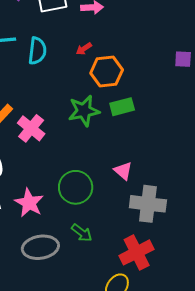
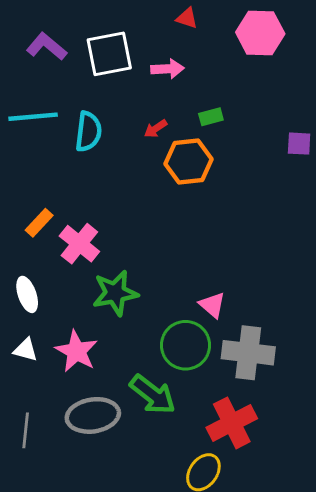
green rectangle: (122, 107) -> (211, 117), moved, size x0.7
green star: (84, 111) -> (115, 293), moved
green circle: (76, 187) -> (185, 345), moved
green arrow: (82, 233) -> (153, 395), size x1.5

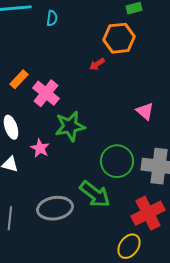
red arrow: (156, 129) -> (97, 64), moved
cyan semicircle: (88, 132) -> (52, 18), size x0.6
pink triangle: (212, 305) -> (145, 111), moved
pink star: (76, 351) -> (40, 148), moved, size x0.7

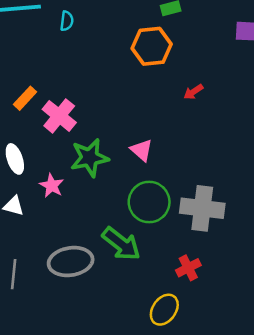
red arrow: (97, 64) -> (193, 92), moved
pink triangle: (145, 111) -> (141, 150), moved
red cross: (148, 213) -> (188, 268), size x0.6

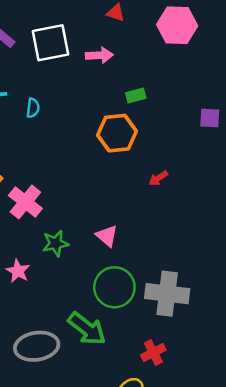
green star: (90, 158) -> (55, 243), size x0.7

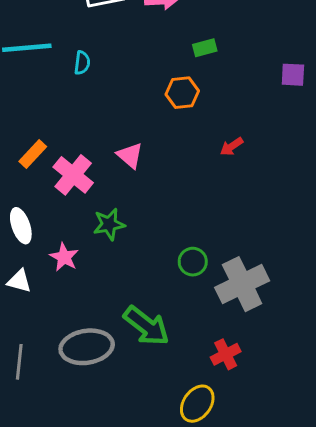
orange hexagon: (117, 133) -> (182, 93), size x0.7
pink triangle: (107, 236) -> (130, 155), moved
green circle: (114, 287) -> (193, 262), moved, size x0.6
gray cross: (167, 294) -> (242, 284), turned -33

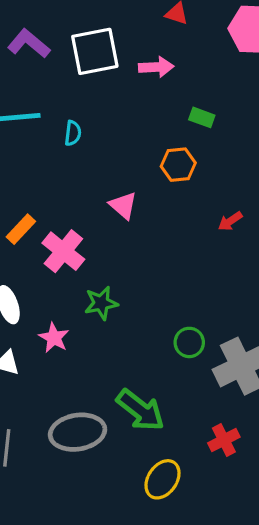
green rectangle: (205, 48) -> (202, 117), turned 35
pink triangle: (130, 155) -> (123, 206), moved
yellow ellipse: (197, 404) -> (162, 479), moved

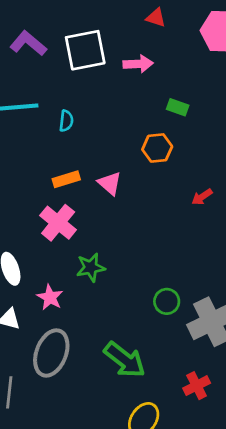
orange rectangle: (21, 229) -> (66, 179), moved, turned 30
gray ellipse: (78, 432) -> (51, 353), moved, turned -60

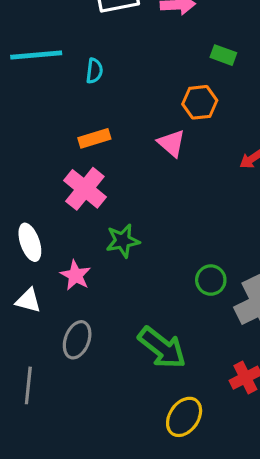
pink triangle: (110, 183) -> (171, 143), moved
gray ellipse: (51, 353) -> (77, 340), size x0.7

